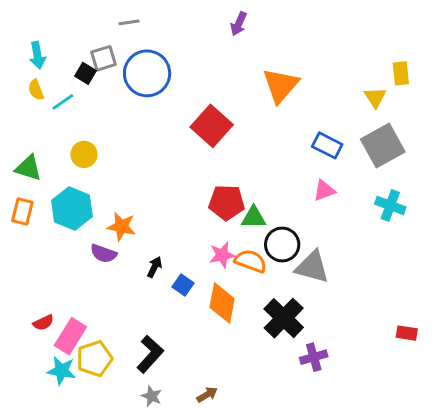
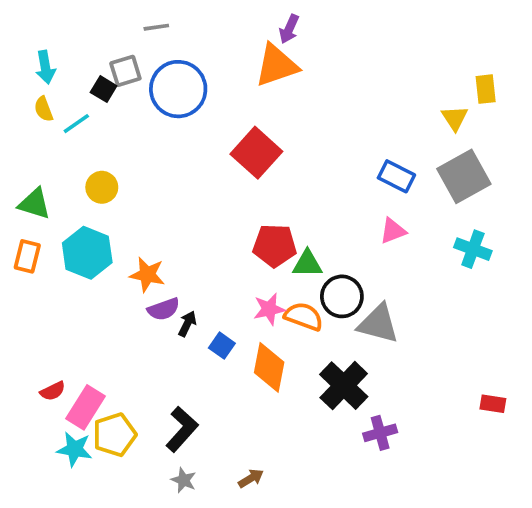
orange triangle: (281, 85) -> (276, 65), moved, turned 30
purple semicircle: (103, 254) -> (164, 309), moved, turned -40

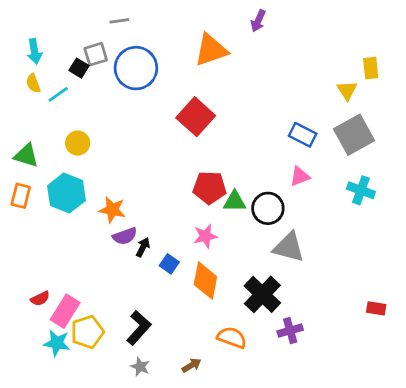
purple arrow: (289, 29) -> (258, 21), moved
black circle: (342, 296) -> (268, 208), moved
orange semicircle: (304, 316) -> (232, 338), moved

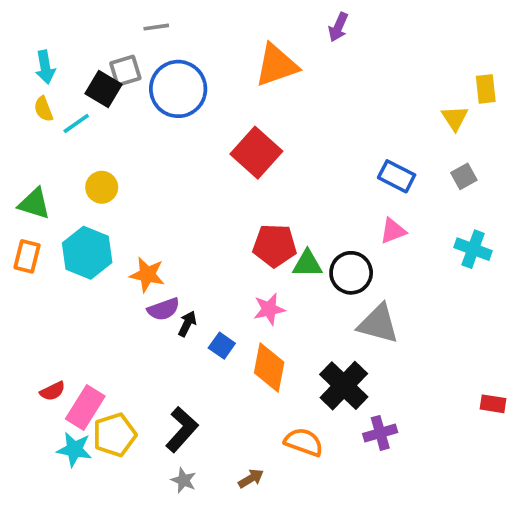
black square: (79, 68) -> (104, 89), size x1.4
gray square: (354, 135) -> (464, 176), size x0.5

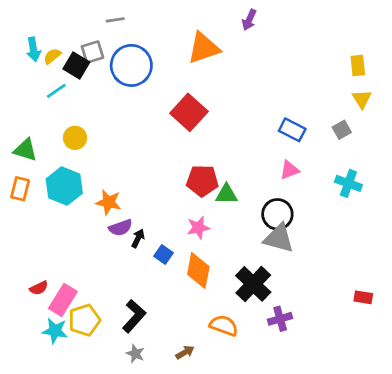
yellow semicircle: (43, 109) -> (52, 56), moved, turned 72
yellow triangle: (455, 118) -> (362, 99), moved
black circle: (351, 273) -> (277, 214), moved

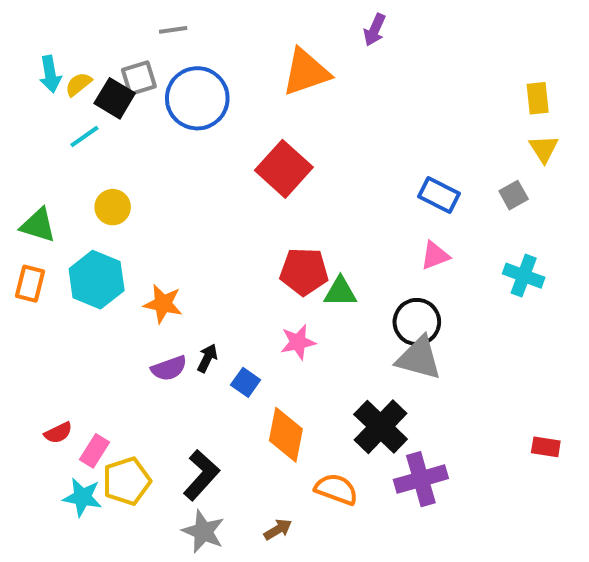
purple semicircle: (121, 228) -> (169, 368), moved
orange diamond: (198, 271) -> (286, 435), moved
pink rectangle: (63, 300) -> (95, 451), size x0.7
purple cross: (280, 319) -> (421, 479), size x1.4
gray star: (135, 354) -> (203, 531), size x1.5

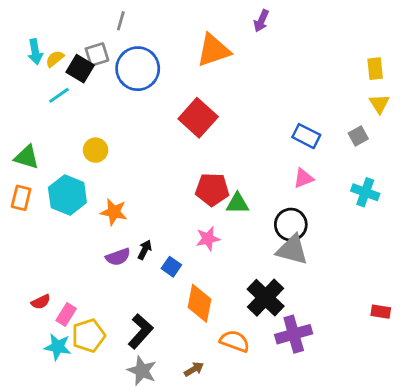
gray line: (173, 30) -> (121, 21), turned -66
yellow circle: (113, 207) -> (96, 150), moved

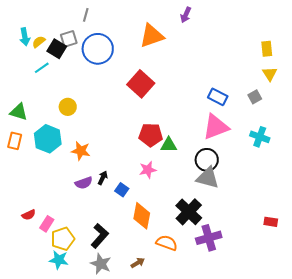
pink triangle: (303, 178) -> (216, 127), size x1.8
cyan star: (58, 347) -> (59, 260), moved

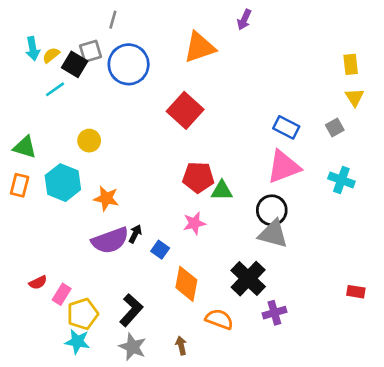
purple semicircle: (84, 183) -> (110, 240), size x1.6
purple cross: (209, 238) -> (274, 313), size x0.7
brown arrow: (138, 263) -> (181, 346), turned -72

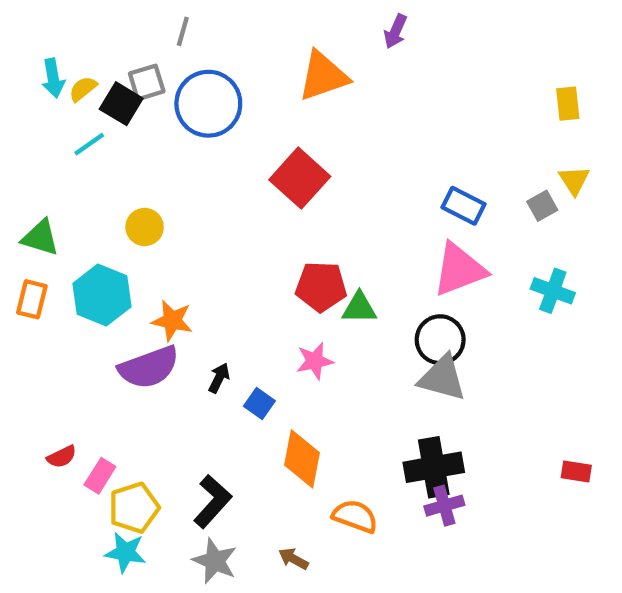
yellow triangle: (355, 97) -> (574, 180), moved
purple semicircle: (110, 240) -> (149, 367), moved
black cross: (248, 279) -> (434, 467), moved, turned 36
brown arrow: (181, 346) -> (293, 559), turned -48

